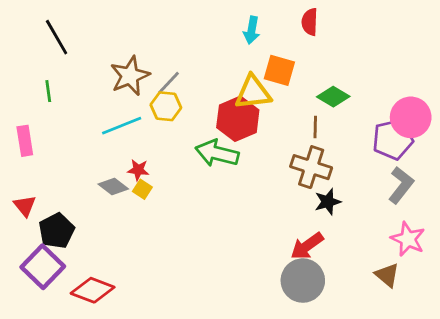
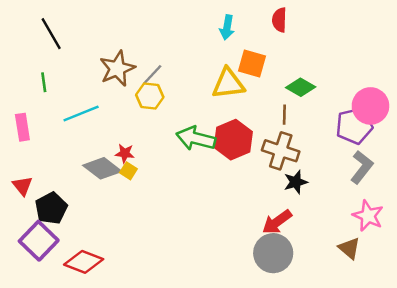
red hexagon: (238, 119) -> (233, 140), moved
cyan line: (122, 126) -> (81, 113), moved
gray diamond: (113, 186) -> (102, 168), size x1.4

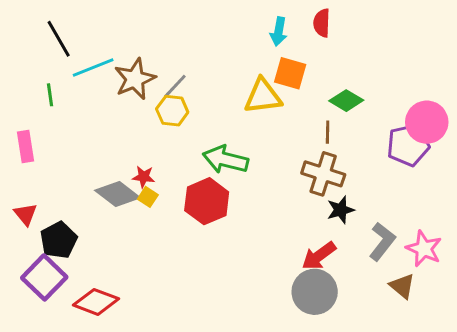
cyan arrow: (227, 27) -> (279, 32), moved
cyan line: (81, 113) -> (93, 67), moved
red hexagon: (233, 140) -> (207, 201), moved
gray L-shape: (362, 167) -> (382, 241), moved

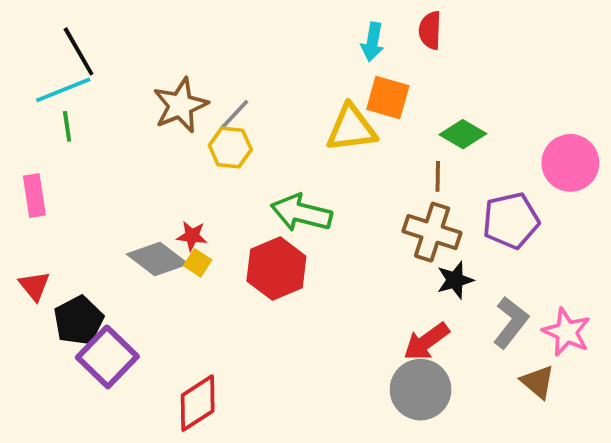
cyan line: (93, 67) -> (63, 90), moved
purple pentagon: (408, 145) -> (511, 221), moved
purple square: (44, 277) -> (107, 357), moved
red diamond: (96, 302) -> (198, 403), moved, turned -54

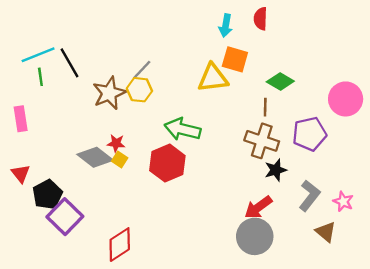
black line: (79, 51) -> (70, 63), moved
brown star: (180, 105) -> (109, 93), moved
pink star: (567, 332) -> (343, 201), size x0.7

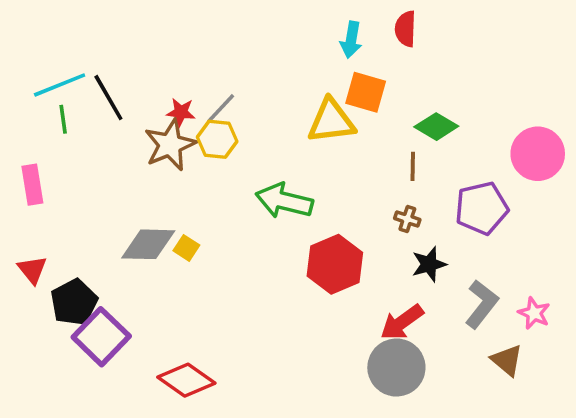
brown cross: (262, 141) -> (407, 219), size x0.5
red star: (116, 143) -> (181, 112), moved
gray diamond: (95, 157) -> (148, 244), turned -36
red hexagon: (167, 163) -> (335, 264), moved
red diamond: (120, 245) -> (186, 380), turned 68

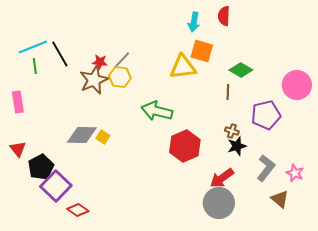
brown cross: (407, 219) -> (232, 131), moved
red diamond: (186, 380) -> (78, 210), moved, size x0.7

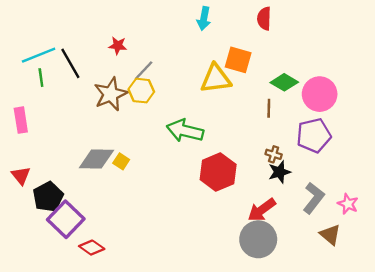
cyan arrow: (194, 22) -> (204, 19), moved
red star: (100, 62) -> (118, 46), moved
pink circle: (297, 85) -> (320, 94), moved

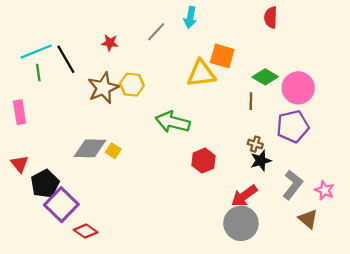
red semicircle: (264, 19) -> (271, 17), moved
gray line: (144, 70) -> (156, 32), moved
red hexagon: (218, 172) -> (203, 161), size x0.7

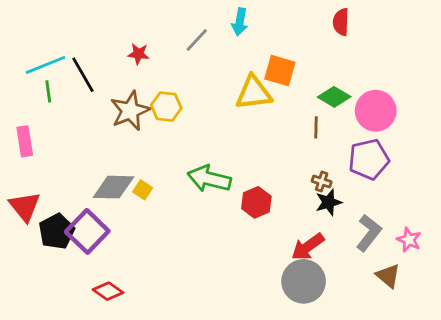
green arrow: (173, 122) -> (209, 179), moved
red triangle: (20, 164) -> (25, 206), size x1.4
purple square: (61, 205) -> (87, 231), moved

